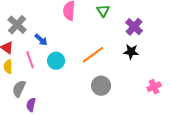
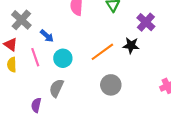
black star: (131, 52) -> (131, 45), moved
gray semicircle: (19, 89) -> (56, 88), moved

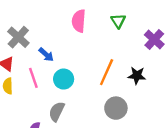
black star: (131, 45) -> (137, 76), moved
orange line: (102, 52) -> (107, 72), turned -30

